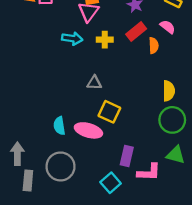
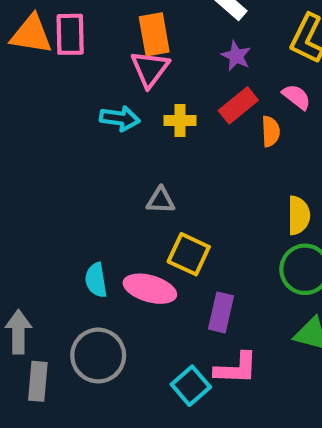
purple rectangle: (127, 156) -> (221, 312), moved
pink L-shape: (149, 172) -> (236, 368), moved

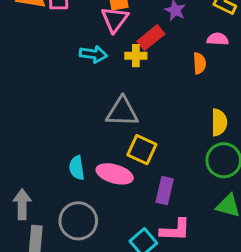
pink semicircle: (296, 97) -> (218, 39), turned -35
red rectangle: (238, 105) -> (151, 38), moved
gray triangle: (161, 200) -> (122, 112), size x1.6

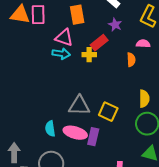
pink triangle: (115, 19) -> (64, 38), moved, turned -48
gray triangle: (122, 112) -> (79, 106), moved
yellow square: (142, 150) -> (108, 112), moved
purple rectangle: (165, 191) -> (93, 137), moved

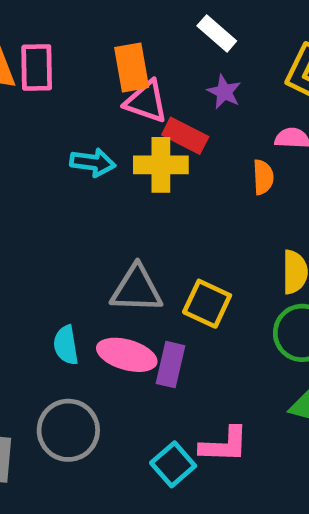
pink triangle: (64, 38) -> (146, 102), moved
red rectangle: (99, 43) -> (185, 136), turned 66
yellow cross: (89, 55) -> (161, 165), size x1.5

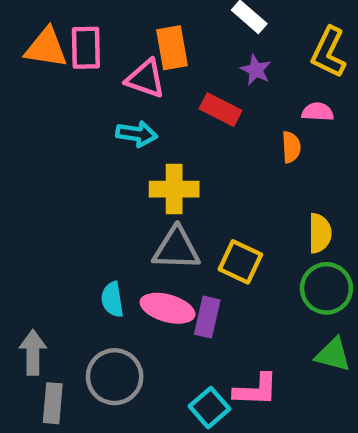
pink triangle: (146, 102) -> (145, 79), moved
yellow cross: (161, 165) -> (174, 189), moved

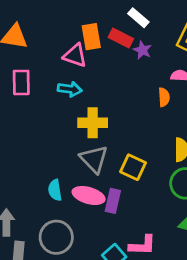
pink rectangle: (86, 48) -> (21, 82), moved
red rectangle: (220, 110) -> (121, 38), moved
gray triangle: (176, 249) -> (94, 159), turned 44

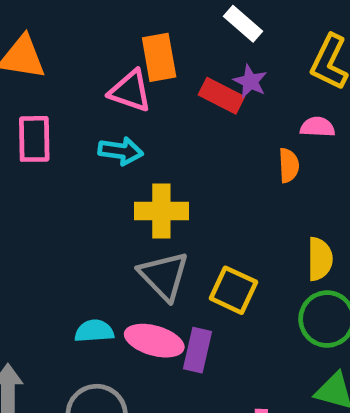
red rectangle: (121, 38) -> (221, 96), moved
cyan semicircle: (55, 190) -> (94, 331), turned 95

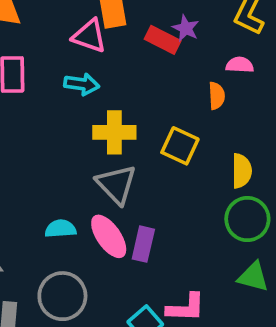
yellow square: (233, 290) -> (180, 146), moved
pink ellipse: (154, 341) -> (109, 236), turned 39

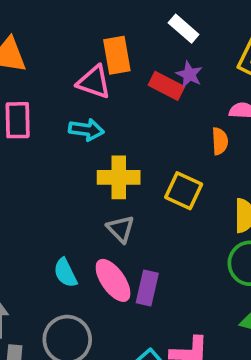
gray triangle: (116, 184) -> (121, 229), size x0.7
cyan semicircle: (61, 229) -> (65, 273), turned -112

